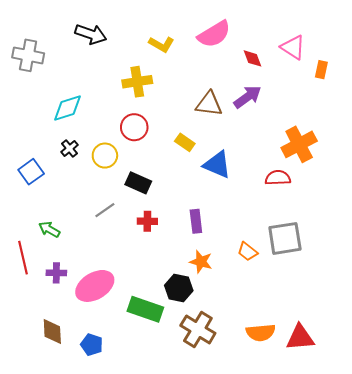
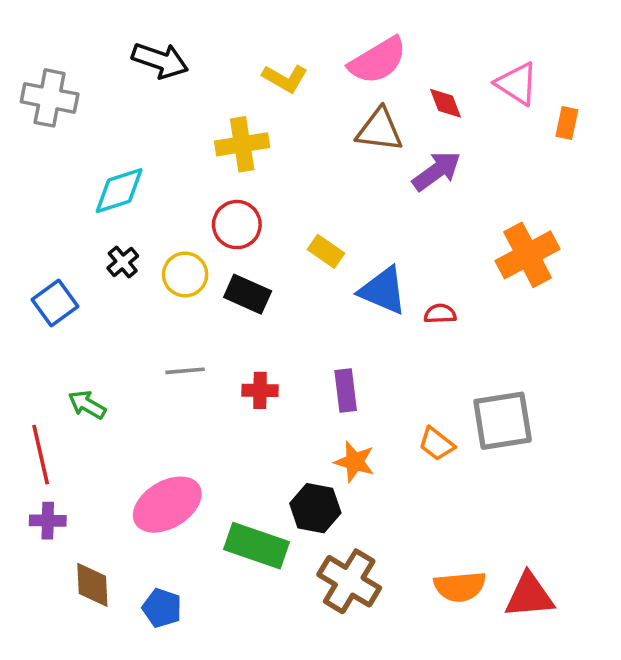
brown triangle: (209, 104) -> (380, 130), moved
red semicircle: (278, 178) -> (440, 314), moved, size x0.7
black rectangle: (138, 183) -> (248, 294), moved
gray line: (105, 210) -> (185, 371), turned 30
purple cross: (56, 273) -> (48, 521), moved

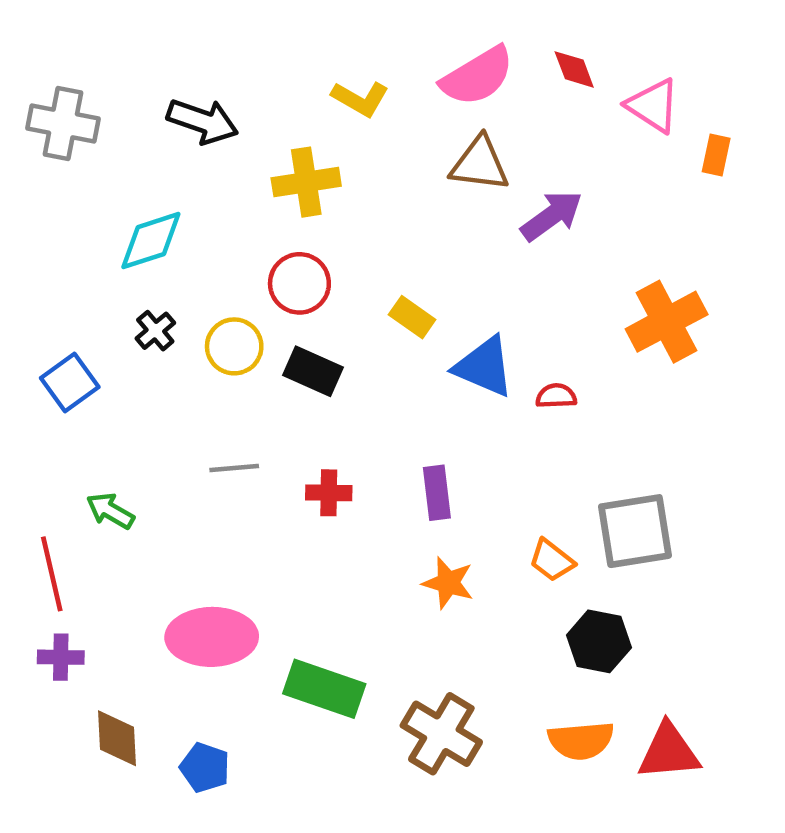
black arrow: (160, 60) -> (203, 121), moved
red diamond: (445, 103) -> (574, 69), moved
pink ellipse: (167, 505) -> (212, 637), turned 30
black hexagon: (315, 508) -> (599, 641), moved

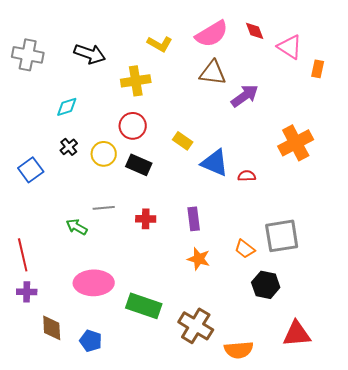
cyan diamond: (151, 241) -> (67, 107), size x0.7
green arrow: (110, 511) -> (77, 227), moved
orange semicircle: (581, 741) -> (239, 350), moved

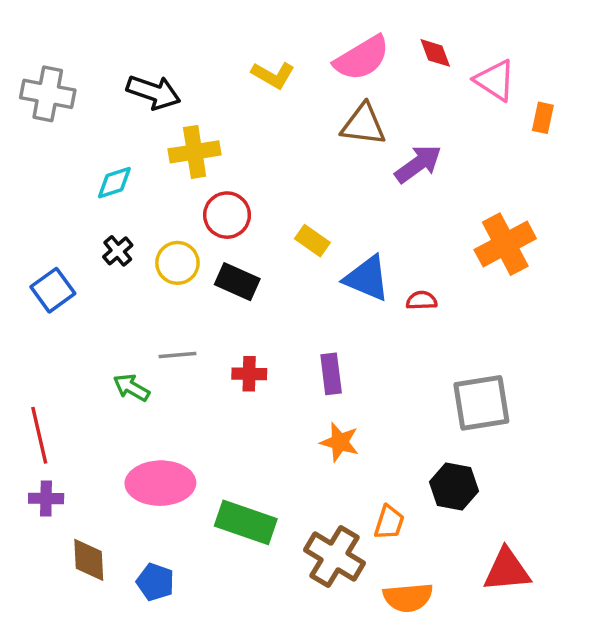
yellow cross: (136, 81) -> (195, 152), moved
orange trapezoid: (245, 249) -> (389, 522), moved, turned -110

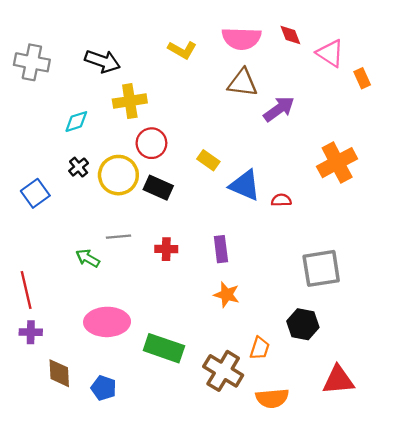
pink semicircle: (362, 58) -> (241, 38), turned 33
orange rectangle: (543, 118) -> (362, 78), turned -36
yellow circle: (177, 263) -> (118, 175), size x1.4

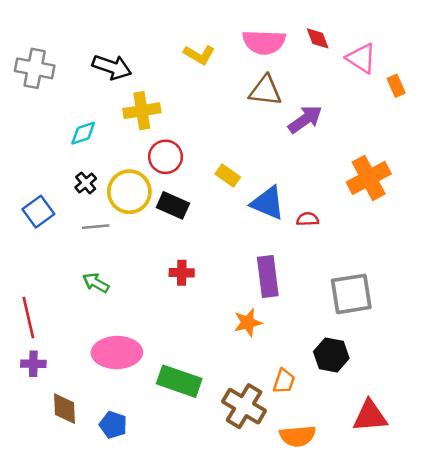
gray line: (118, 237) -> (96, 227), moved
purple rectangle: (221, 249) -> (268, 276), moved, size x1.4
orange star: (227, 295) -> (248, 323), turned -30

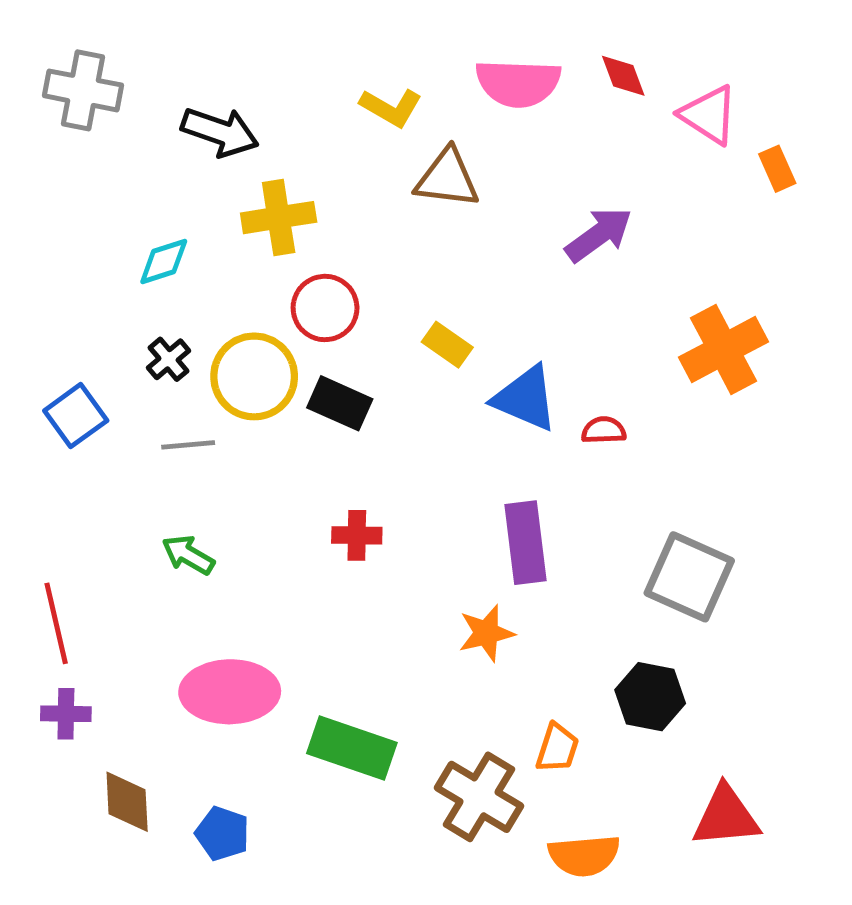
gray cross: (35, 68) -> (83, 90), moved
brown triangle: (265, 91) -> (447, 178), moved
gray square: (351, 294) -> (689, 577), turned 33

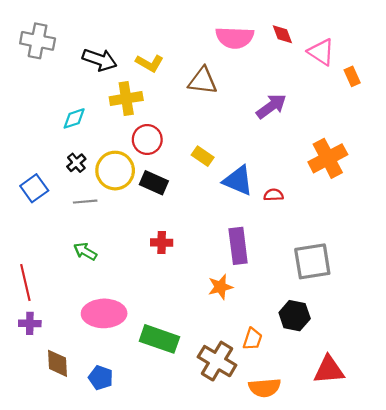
yellow L-shape: (391, 108) -> (149, 63), moved
gray square: (689, 577) -> (312, 261), turned -33

